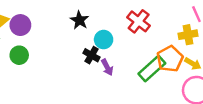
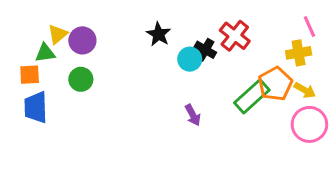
black cross: (92, 55) -> (205, 50), moved
purple arrow: (107, 67) -> (193, 115), moved

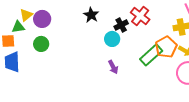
black cross: (205, 50) -> (121, 25), turned 32
cyan circle: (190, 59) -> (112, 39), moved

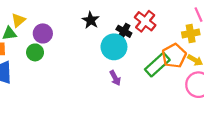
purple circle: (42, 19) -> (43, 33), moved
black cross: (121, 25) -> (124, 31), turned -32
cyan circle: (112, 39) -> (114, 47), size x1.5

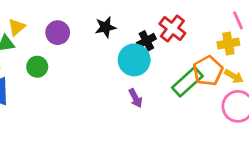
black star: (91, 20) -> (105, 27), turned 30
black cross: (124, 31) -> (146, 41), turned 32
purple circle: (43, 33) -> (58, 33), moved

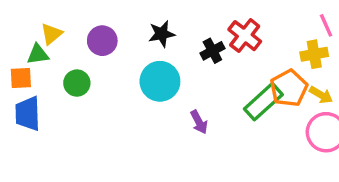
cyan circle: (134, 60) -> (160, 81), moved

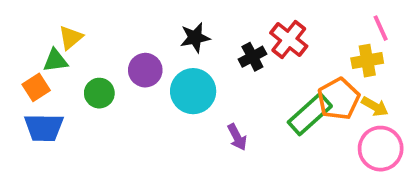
purple circle: (102, 41) -> (145, 70), moved
orange square: (21, 78) -> (36, 87), turned -30
blue trapezoid: (28, 114) -> (44, 128), turned -87

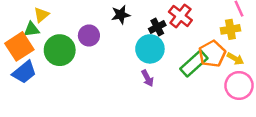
orange square: (36, 87) -> (19, 46), size x1.6
cyan circle: (193, 91) -> (150, 49), moved
green circle: (99, 93) -> (60, 50), size x1.6
blue trapezoid: (44, 128) -> (24, 72), turned -40

